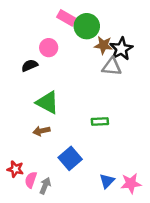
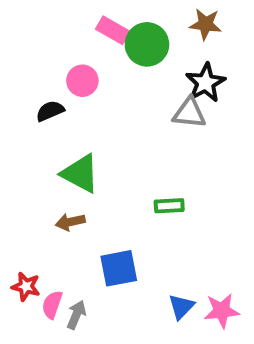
brown star: (103, 45) -> (205, 24), moved
blue square: (70, 158) -> (119, 268), turned 30

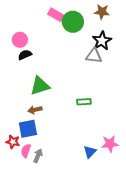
pink circle: (82, 81) -> (20, 40), moved
green triangle: (80, 174) -> (40, 86), turned -45
blue square: (119, 268) -> (28, 129), moved
pink star: (222, 311) -> (110, 144), moved

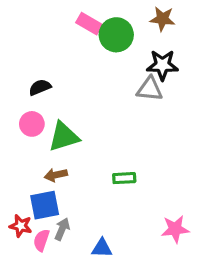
pink circle: (20, 40) -> (32, 124), moved
black star: (102, 41) -> (162, 65), turned 30
green rectangle: (84, 102) -> (124, 178), moved
blue triangle: (90, 152) -> (102, 248), moved, turned 48
gray arrow: (38, 156) -> (62, 229), moved

